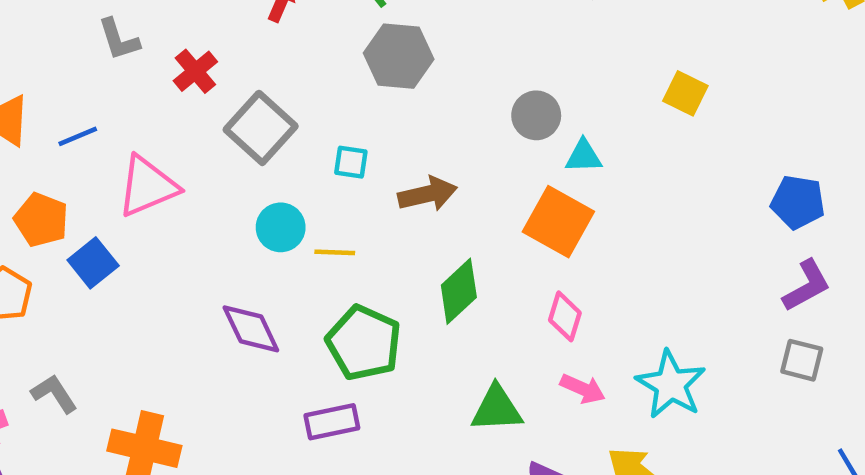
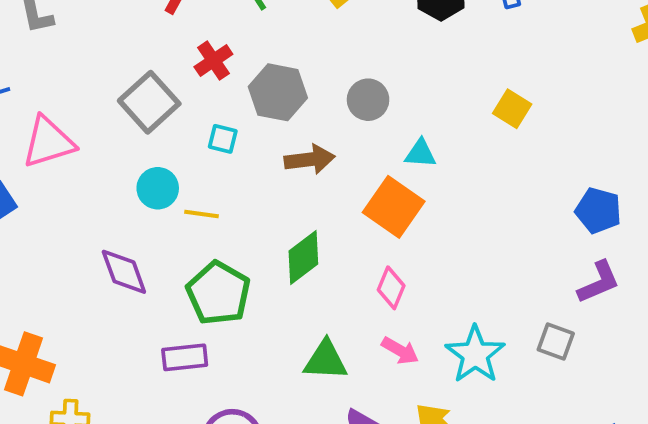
gray hexagon: (399, 56) -> (278, 92), moved
red cross: (195, 71) -> (213, 61), moved
gray circle: (536, 115) -> (368, 100), moved
brown arrow: (428, 194) -> (310, 159), moved
gray square: (802, 360) -> (556, 342), moved

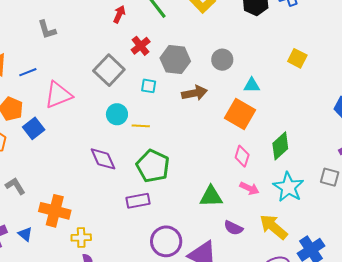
green diamond: (303, 257) -> (280, 146), moved

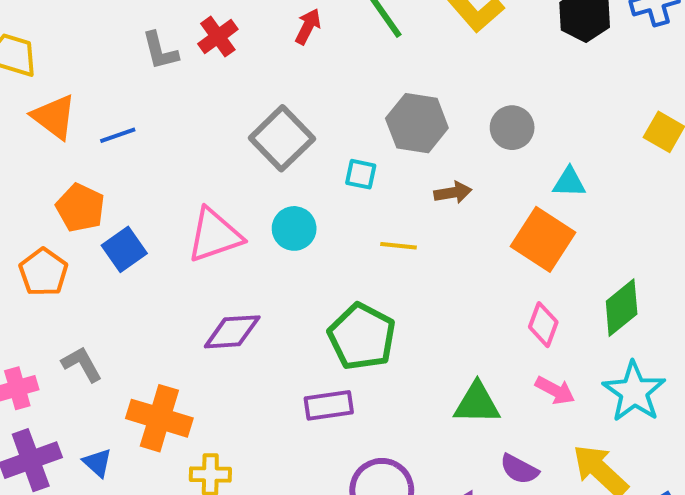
red cross: (141, 46) -> (218, 37), moved
brown arrow: (194, 93) -> (453, 193), size x0.7
pink triangle: (58, 95) -> (214, 235), moved
yellow line: (141, 126) -> (398, 246), moved
purple diamond: (103, 159) -> (232, 332), moved, turned -72

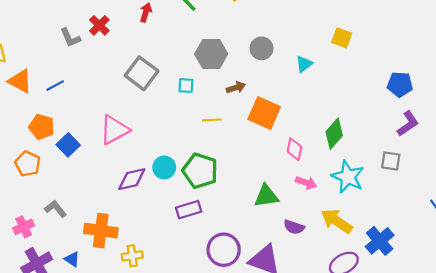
cyan triangle: (569, 182) -> (304, 64), moved, turned -30
cyan circle: (294, 228) -> (164, 168), moved
orange square: (543, 239) -> (264, 113), moved

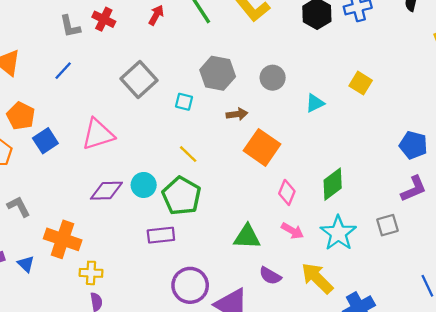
red cross: (99, 25) -> (104, 19), turned -30
blue line: (55, 86) -> (63, 71), moved, turned -30
yellow line: (212, 120) -> (188, 154), moved, turned 36
gray square: (391, 161) -> (387, 225), turned -36

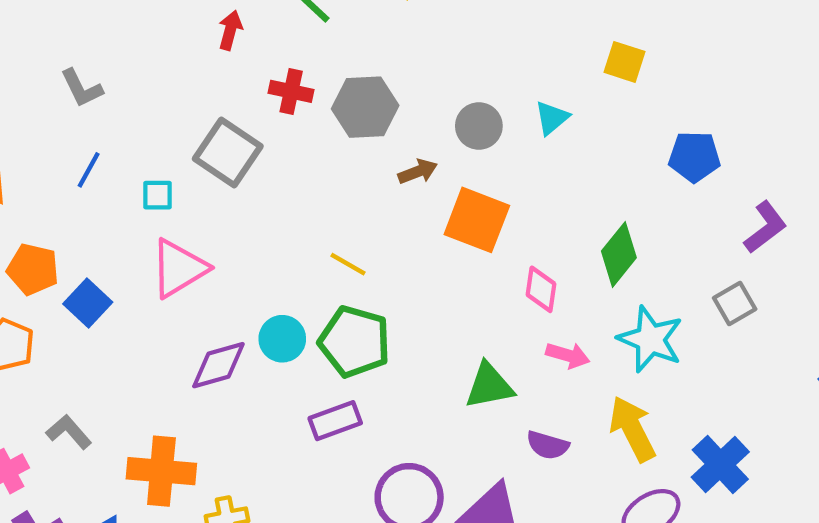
red cross: (104, 19) -> (291, 91), moved
gray circle: (273, 78) -> (479, 126), moved
cyan square: (184, 102) -> (158, 195), moved
blue pentagon: (413, 145) -> (694, 157), moved
yellow arrow: (317, 278) -> (632, 429), turned 32

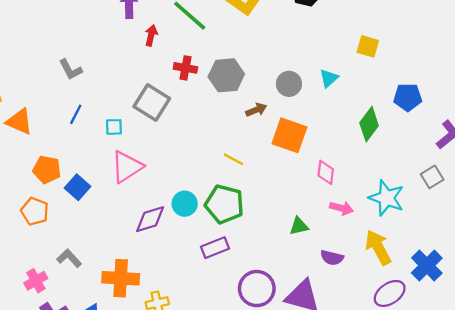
green diamond: (619, 254) -> (369, 124), moved
yellow line: (348, 264) -> (233, 159), moved
green triangle: (489, 386) -> (299, 226), size x0.7

